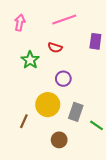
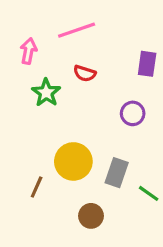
pink line: (64, 20) -> (77, 30), moved
pink arrow: (20, 23) -> (29, 51), moved
purple circle: (63, 79) -> (133, 113), moved

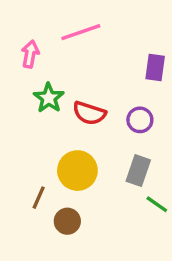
red semicircle: (85, 73) -> (89, 113), moved, size x1.4
gray rectangle: (117, 173) -> (138, 171), moved
brown circle: (91, 216) -> (67, 221), moved

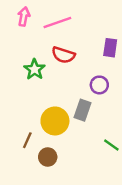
pink arrow: (30, 54) -> (24, 16), moved
red semicircle: (89, 113) -> (63, 55), moved
gray rectangle: (138, 171) -> (83, 110), moved

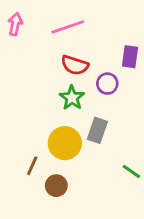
pink arrow: (24, 16) -> (15, 24), moved
green star: (34, 69) -> (72, 98), moved
purple circle: (99, 85) -> (107, 84), moved

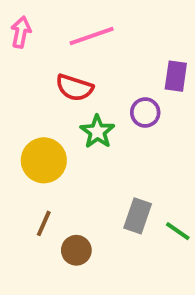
red semicircle: (75, 65) -> (74, 88), moved
gray rectangle: (97, 130) -> (138, 216), moved
yellow circle: (65, 143) -> (44, 160), moved

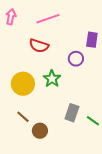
green star: (97, 132) -> (52, 79), moved
brown line: (44, 223) -> (23, 117), turned -72

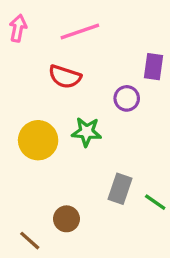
green star: (52, 79) -> (87, 132), turned -30
brown line: (23, 117) -> (30, 241), moved

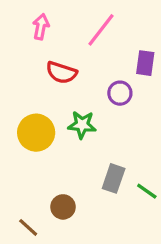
pink arrow: (18, 28) -> (41, 27), moved
pink line: (80, 32) -> (101, 30), moved, turned -33

